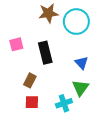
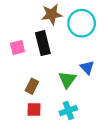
black rectangle: (45, 53) -> (43, 43), moved
green triangle: (80, 88) -> (67, 80), moved

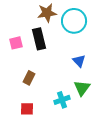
green triangle: (67, 80) -> (82, 88), moved
red square: (34, 109) -> (27, 109), moved

